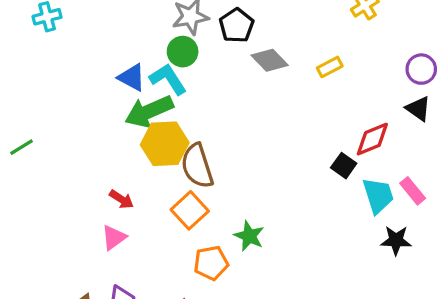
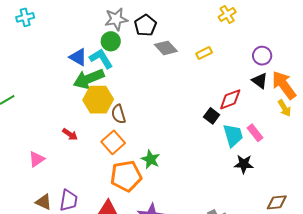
brown semicircle: (197, 166) -> (119, 114), size x0.7
pink triangle: (114, 237) -> (37, 159), moved
orange pentagon: (211, 263) -> (126, 176), size x1.4

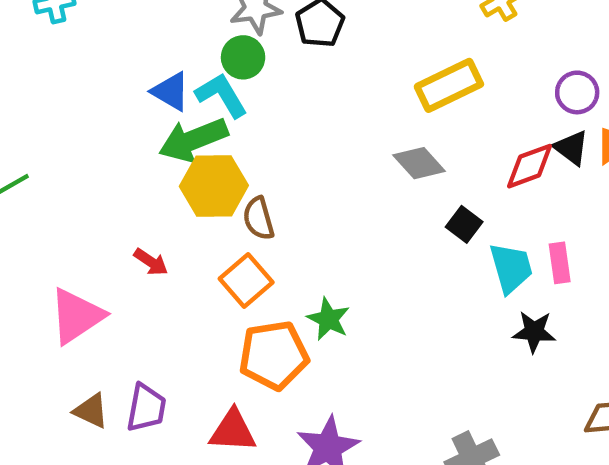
gray diamond: (166, 48) -> (419, 163), moved
yellow rectangle: (204, 53) -> (449, 85), size x1.8
red diamond: (230, 99) -> (530, 166), moved
pink rectangle: (255, 133) -> (560, 263), turned 30
pink triangle: (37, 159) -> (76, 316), size x1.6

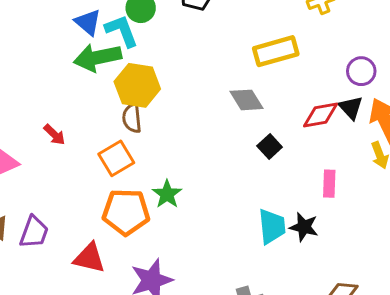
yellow hexagon: (214, 186) -> (137, 85), moved
cyan trapezoid: (511, 268) -> (272, 226), moved

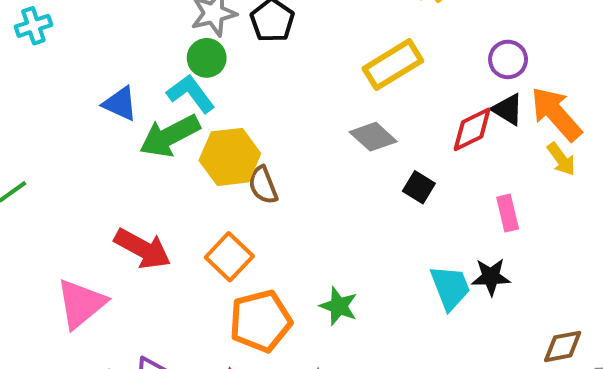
blue triangle: (88, 22) -> (120, 104), moved
brown semicircle: (132, 118) -> (263, 185), moved
red arrow: (54, 135) -> (143, 249), size x1.8
green star: (167, 194) -> (339, 306), moved

